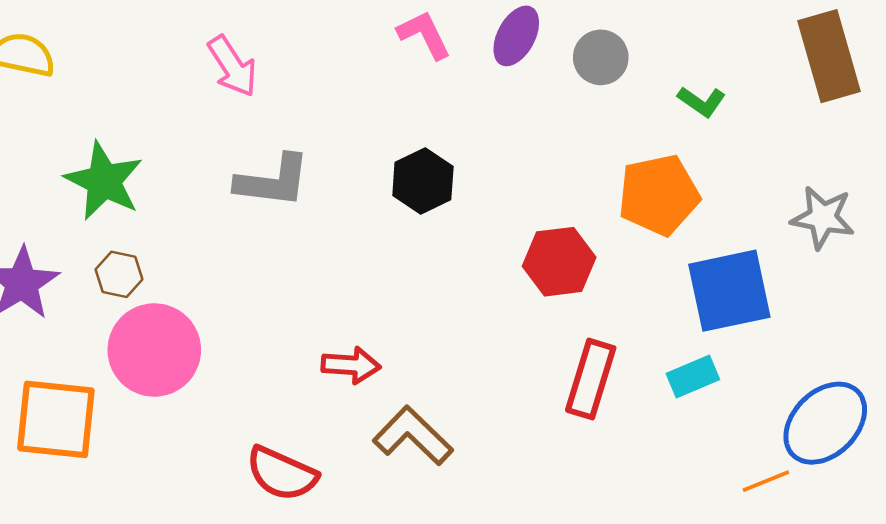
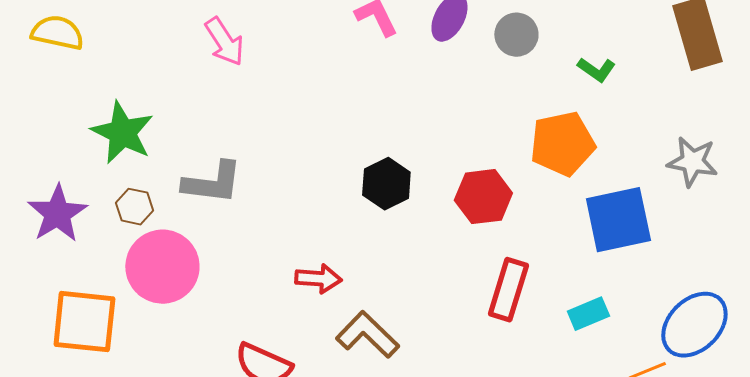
gray L-shape: (273, 181) -> (212, 183), moved
black hexagon: (423, 181) -> (386, 184), moved
cyan rectangle: (693, 376) -> (588, 314), moved

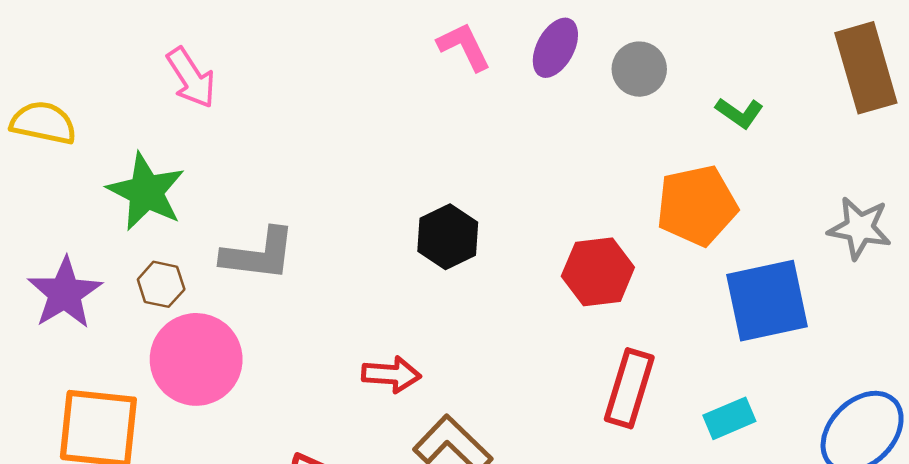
yellow semicircle: (57, 33) -> (43, 123), moved
pink arrow: (224, 42) -> (191, 78), moved
black hexagon: (386, 184) -> (448, 237), moved

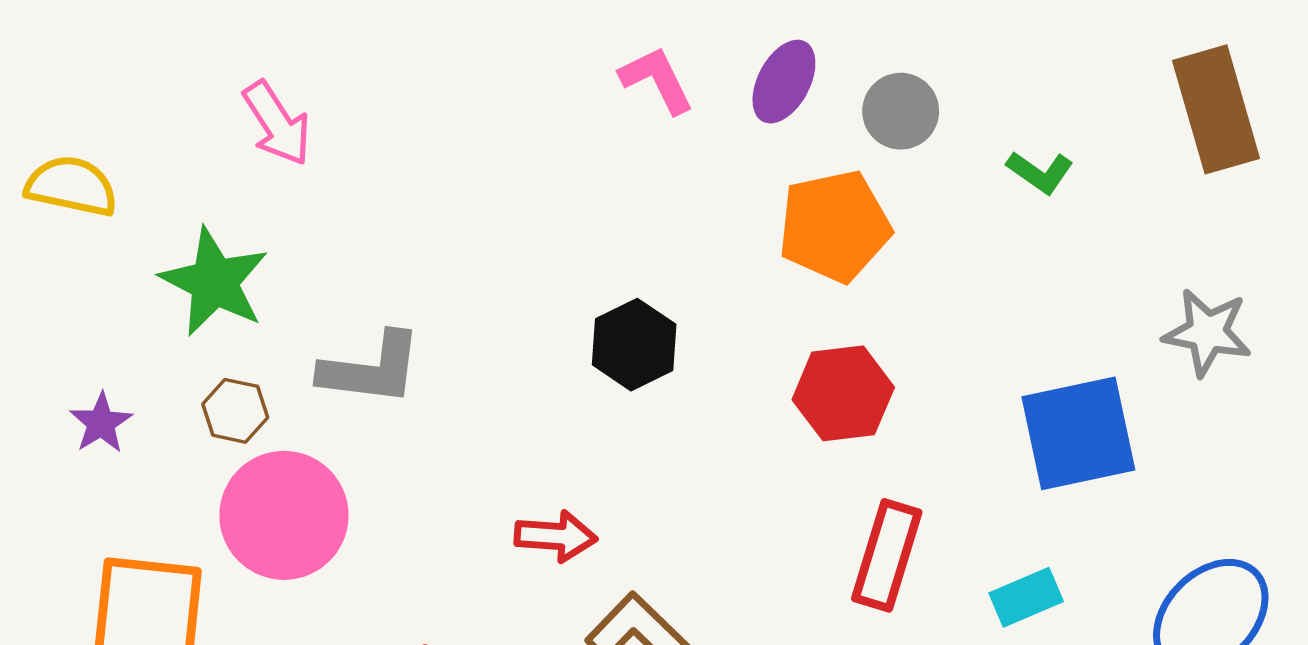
orange pentagon: (697, 205) -> (834, 226), moved
purple star: (65, 293) -> (101, 423), size x0.6

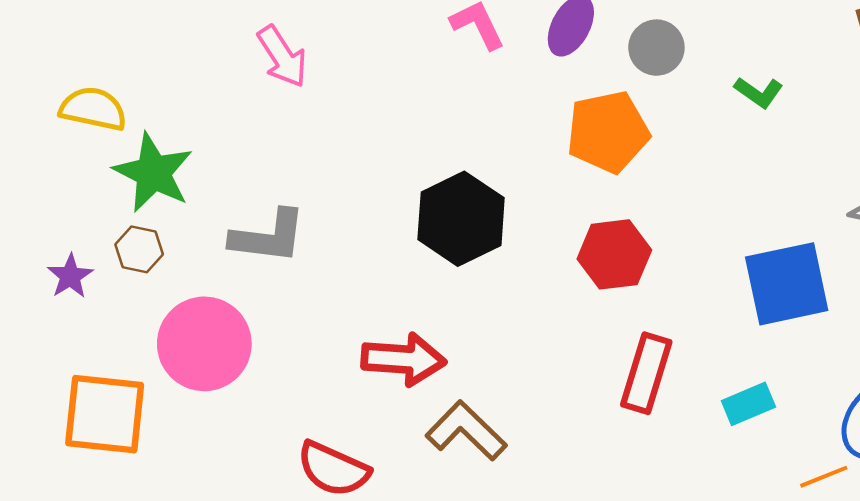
pink arrow: (277, 123) -> (282, 56), moved
yellow semicircle: (71, 186) -> (93, 109), moved
black hexagon: (634, 345) -> (461, 219), size x1.4
brown hexagon: (235, 411) -> (139, 249), moved
red arrow: (556, 536) -> (404, 359), size x1.4

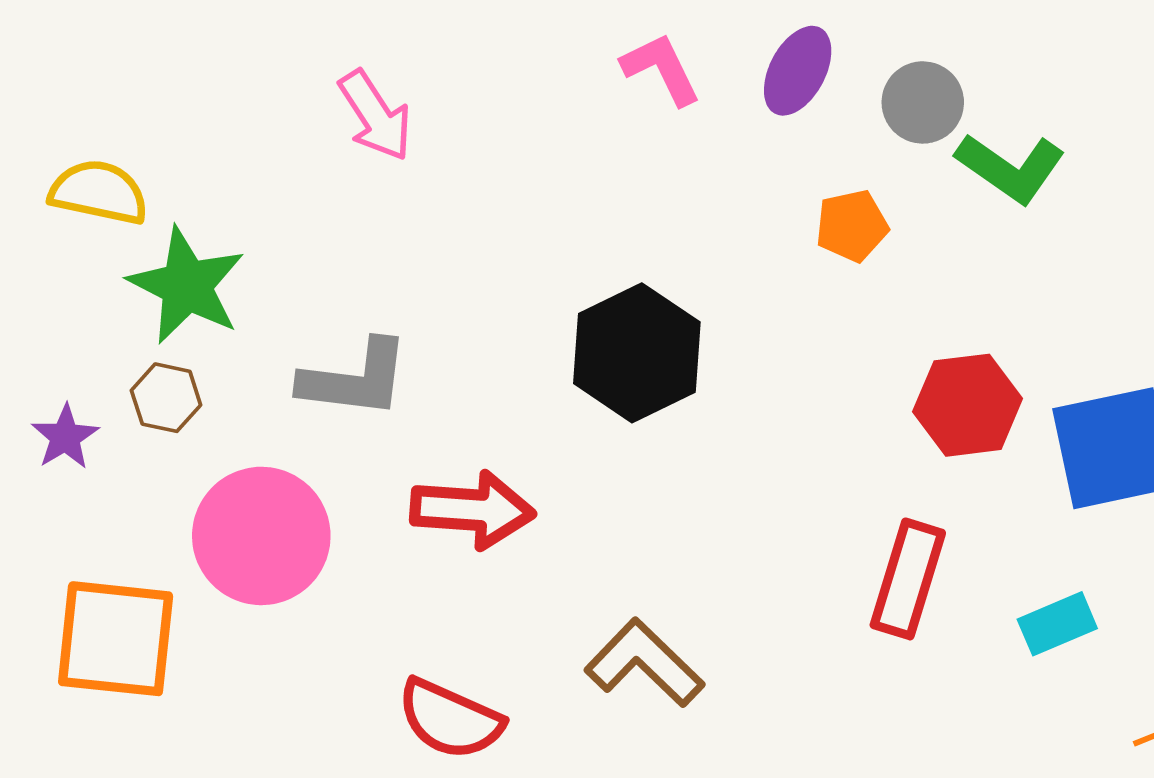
green L-shape: (759, 92) -> (1011, 168), moved, size x1.5
orange pentagon: (608, 132) -> (852, 226), size x0.6
red hexagon: (614, 254) -> (968, 405), moved
red arrow: (404, 359) -> (472, 510), moved

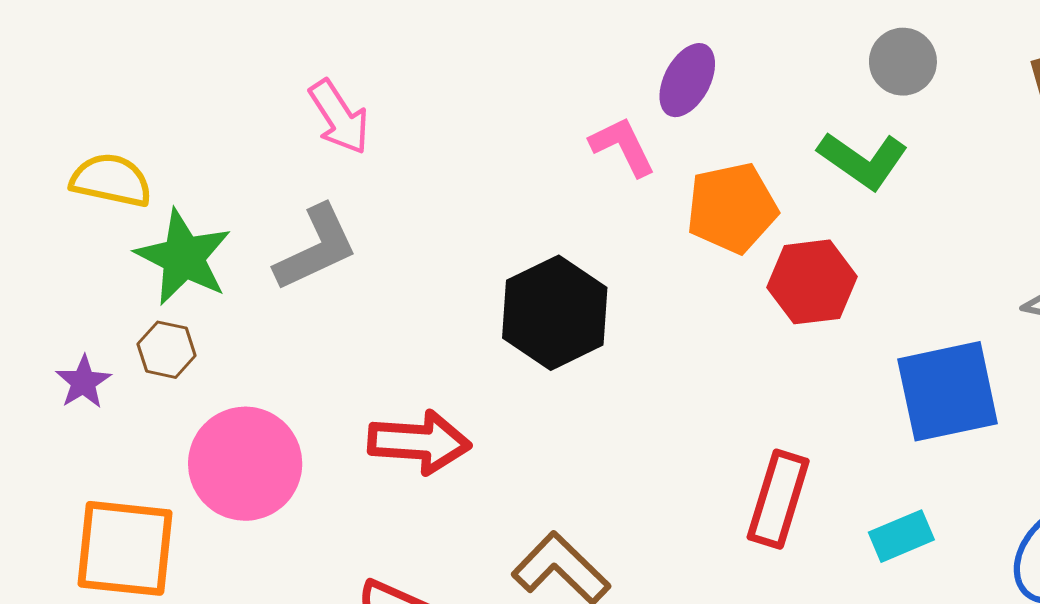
pink L-shape: (661, 69) -> (623, 146), moved
gray circle: (923, 102) -> (903, 62), moved
orange pentagon: (852, 226) -> (732, 208), size x1.5
gray L-shape: (355, 379) -> (316, 248), moved, turned -32
red hexagon: (968, 405) -> (812, 282), moved

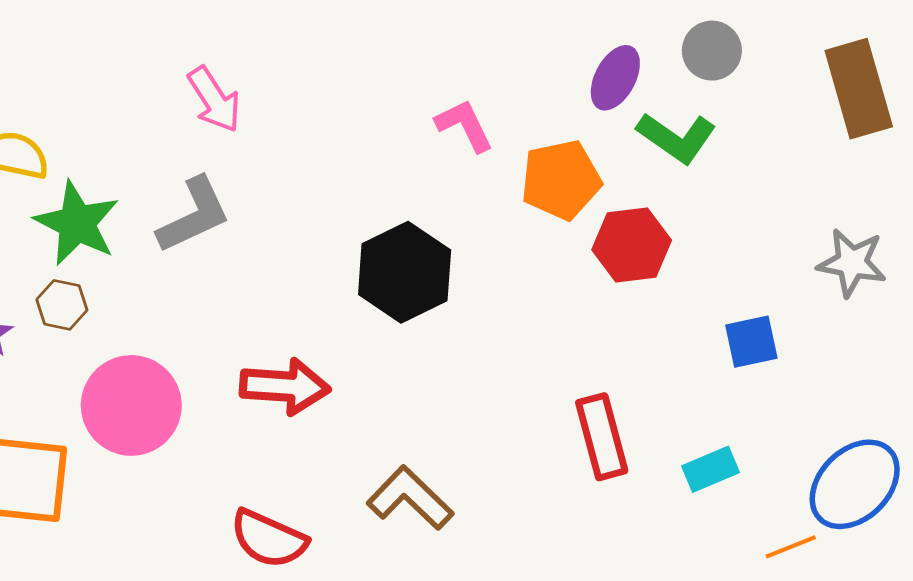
purple ellipse: (687, 80) -> (615, 78), moved
blue square: (948, 391) -> (751, 342), size x0.6
red rectangle: (778, 499) -> (602, 437), turned -32

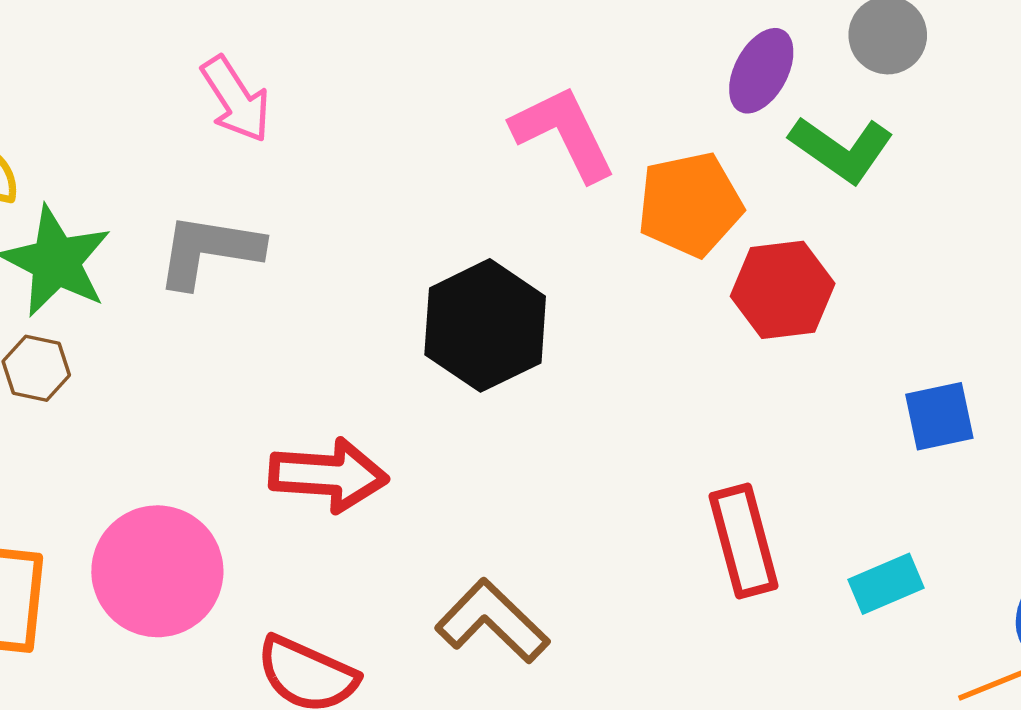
pink L-shape: (464, 125) -> (564, 133), size x1.4
gray L-shape: (194, 215) -> (209, 251), turned -146
pink circle: (131, 405) -> (157, 571), moved

